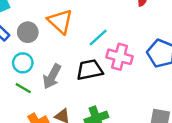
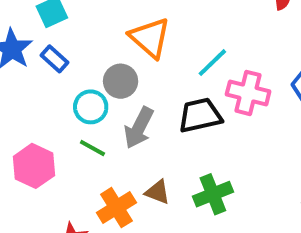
gray circle: (28, 32) -> (121, 81), moved

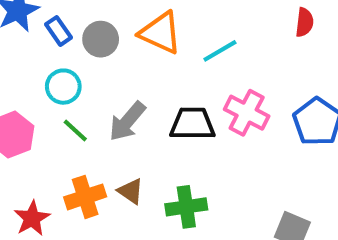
orange triangle: (150, 38) -> (160, 33), turned -30
cyan line: (212, 63) -> (220, 51), moved
gray circle: (121, 81) -> (101, 39), moved
cyan circle: (91, 107) -> (63, 87), moved

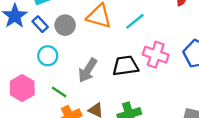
green line: (75, 131) -> (59, 92), moved

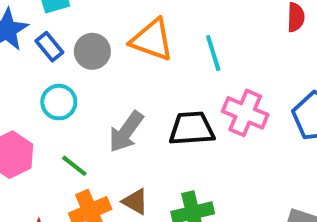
cyan line: (135, 21) -> (213, 53), turned -72

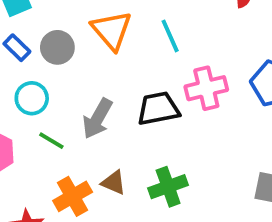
orange triangle: (152, 40) -> (112, 30), turned 36
pink cross: (245, 113) -> (206, 88), turned -30
green line: (74, 166) -> (51, 141), moved

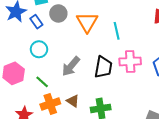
gray circle: (57, 47) -> (58, 13), moved
black trapezoid: (158, 109) -> (103, 67), turned 100
green line: (51, 141) -> (42, 82), moved

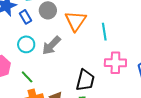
gray arrow: (71, 66) -> (51, 45), moved
black trapezoid: (103, 67) -> (85, 80), moved

